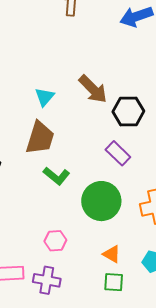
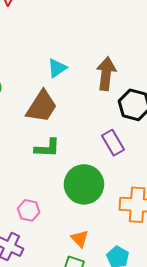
brown arrow: (93, 89) -> (106, 74), turned -144
green L-shape: (56, 176) -> (47, 148), turned -52

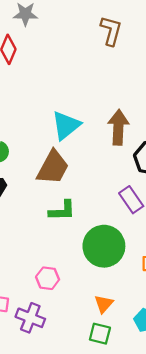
cyan triangle: (57, 68) -> (66, 125), size x1.4
orange triangle: (80, 239) -> (104, 304), turned 30

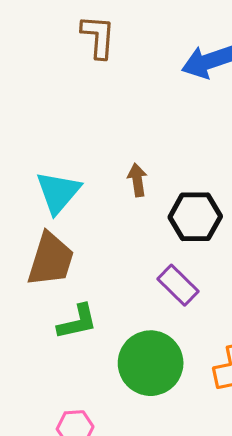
brown arrow: (118, 127) -> (137, 180), size x0.6

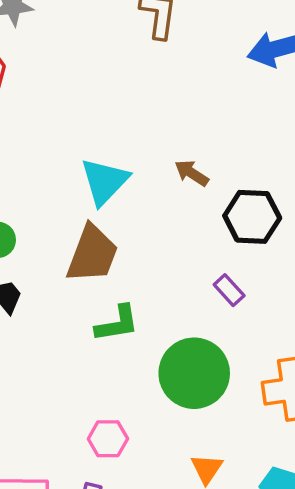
brown arrow: (137, 180) -> (192, 173), turned -52
purple rectangle: (178, 285) -> (229, 290), size x0.7

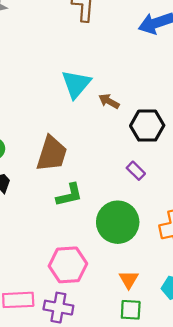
cyan triangle: (105, 181) -> (76, 84), moved
pink hexagon: (108, 439) -> (68, 265), size x1.6

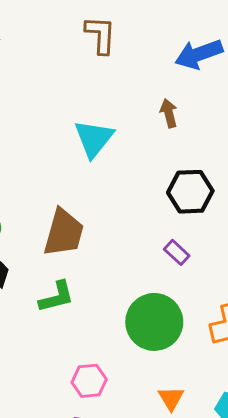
brown arrow: (109, 101) -> (169, 113), moved, turned 48
green L-shape: (69, 195) -> (57, 297), moved
pink hexagon: (68, 265) -> (89, 381), size x0.7

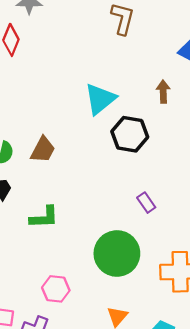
black hexagon: (190, 192) -> (130, 134), moved
brown trapezoid: (64, 233) -> (43, 150), moved, size x0.7

